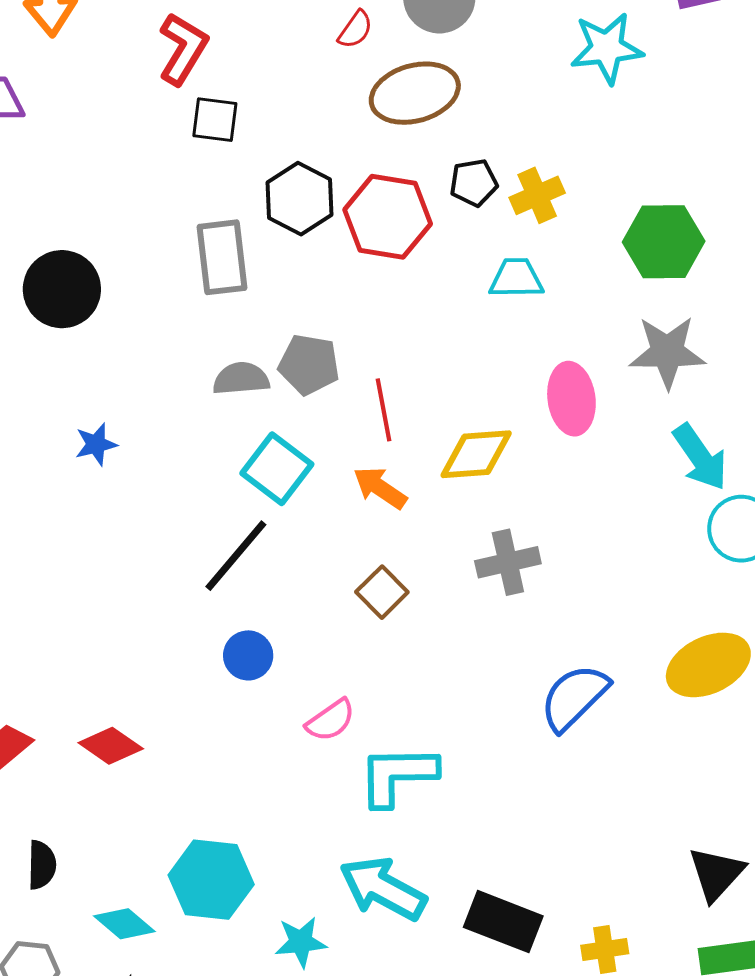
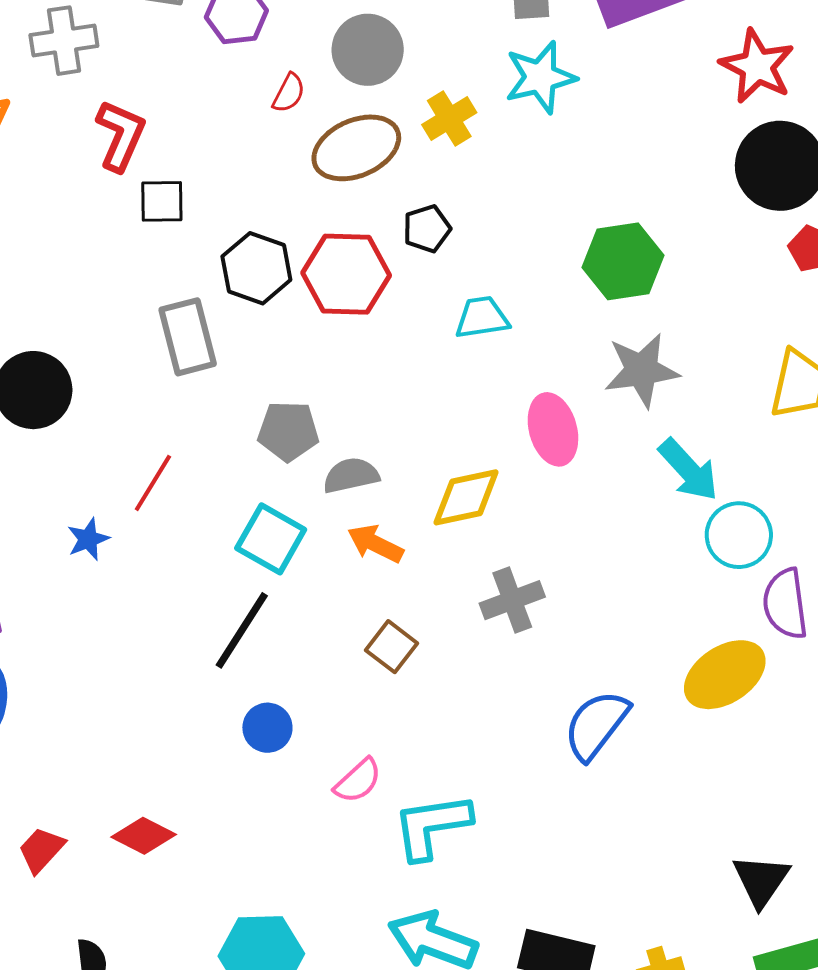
yellow cross: (537, 195) -> (449, 119), moved
gray semicircle: (241, 379) -> (351, 475), moved
red line: (383, 410) -> (153, 483), moved, turned 50

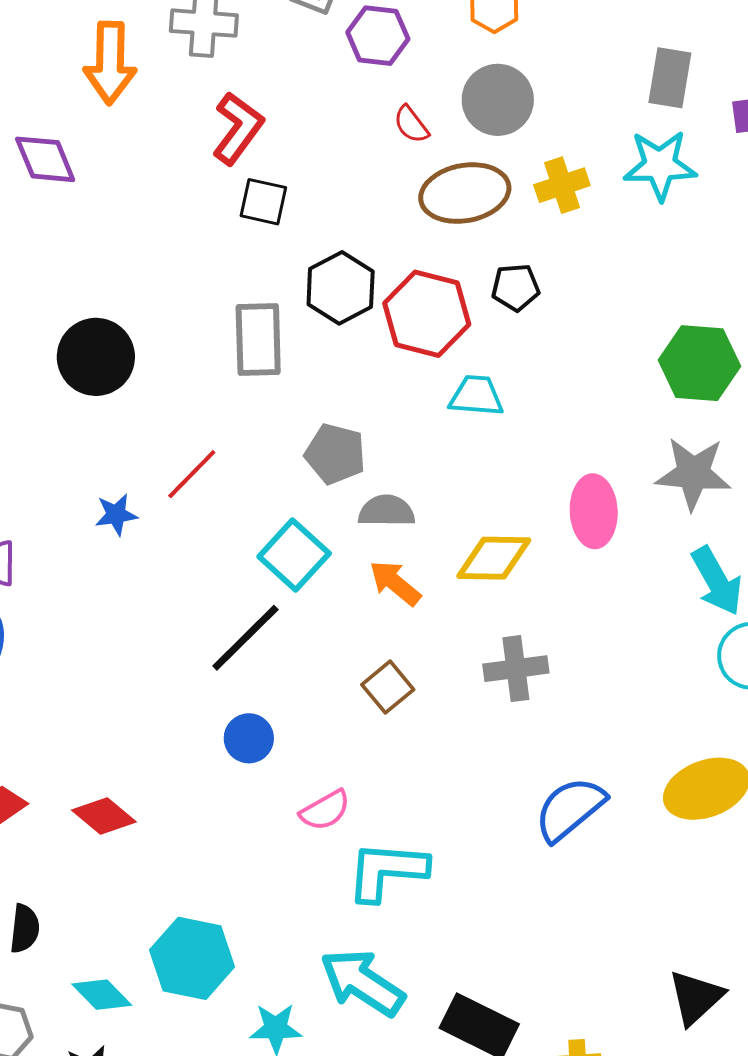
red semicircle: (289, 93) -> (411, 124), turned 102
cyan trapezoid: (482, 318) -> (476, 396), moved

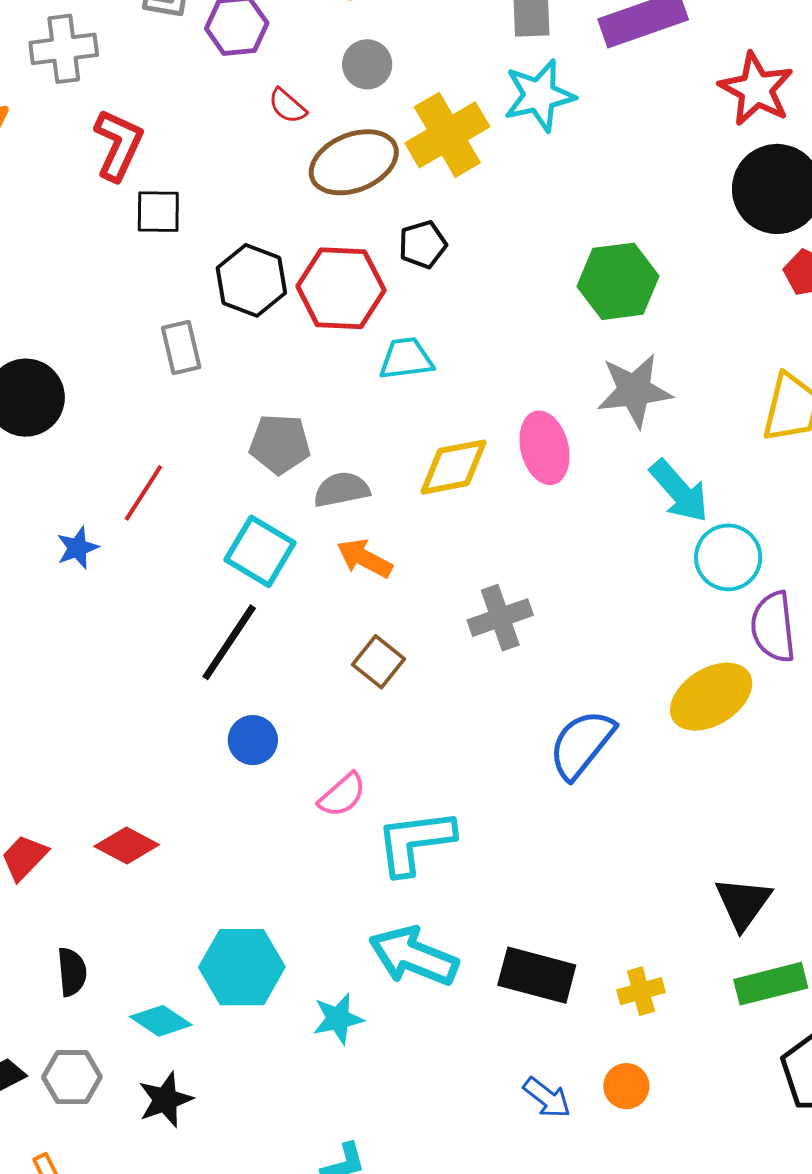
gray circle: (498, 100) -> (367, 64), size x0.7
yellow cross: (562, 185) -> (447, 135), size x1.5
gray rectangle: (258, 339) -> (181, 348), size x0.7
yellow diamond: (494, 558) -> (453, 467), moved

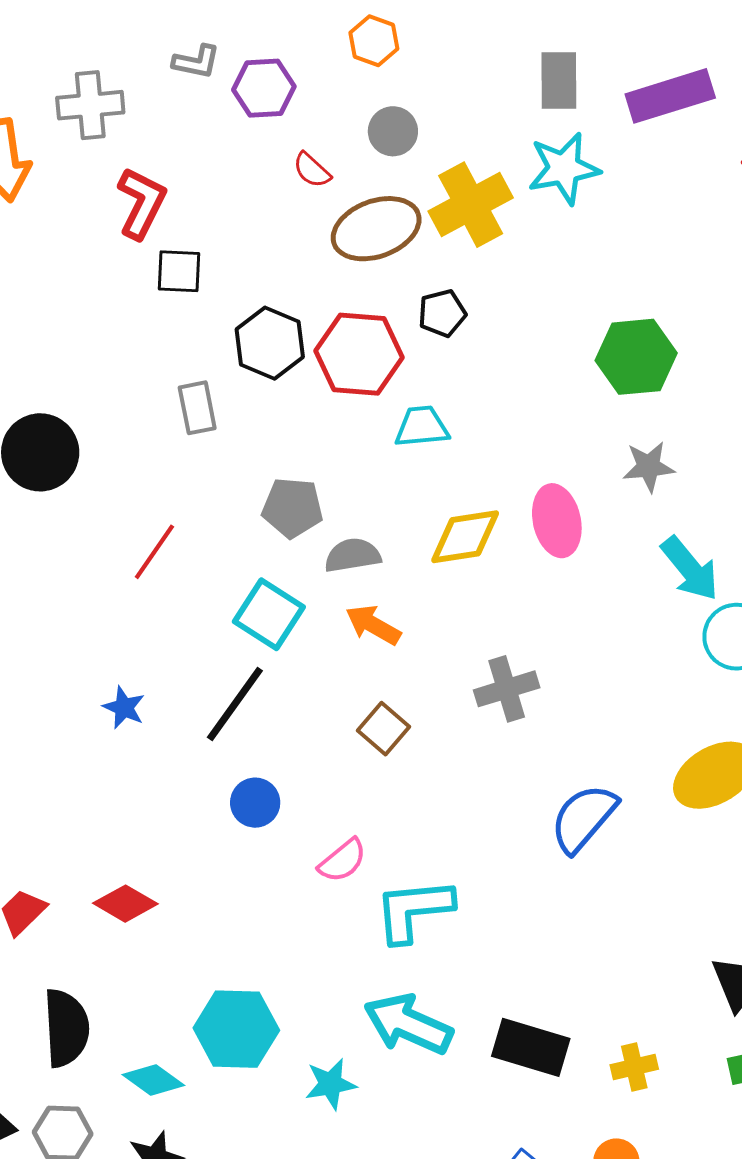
gray star: (634, 391) -> (649, 467), size x0.7
blue star: (77, 548) -> (124, 708), moved, turned -30
black semicircle: (72, 972) -> (66, 1028), size x1.6

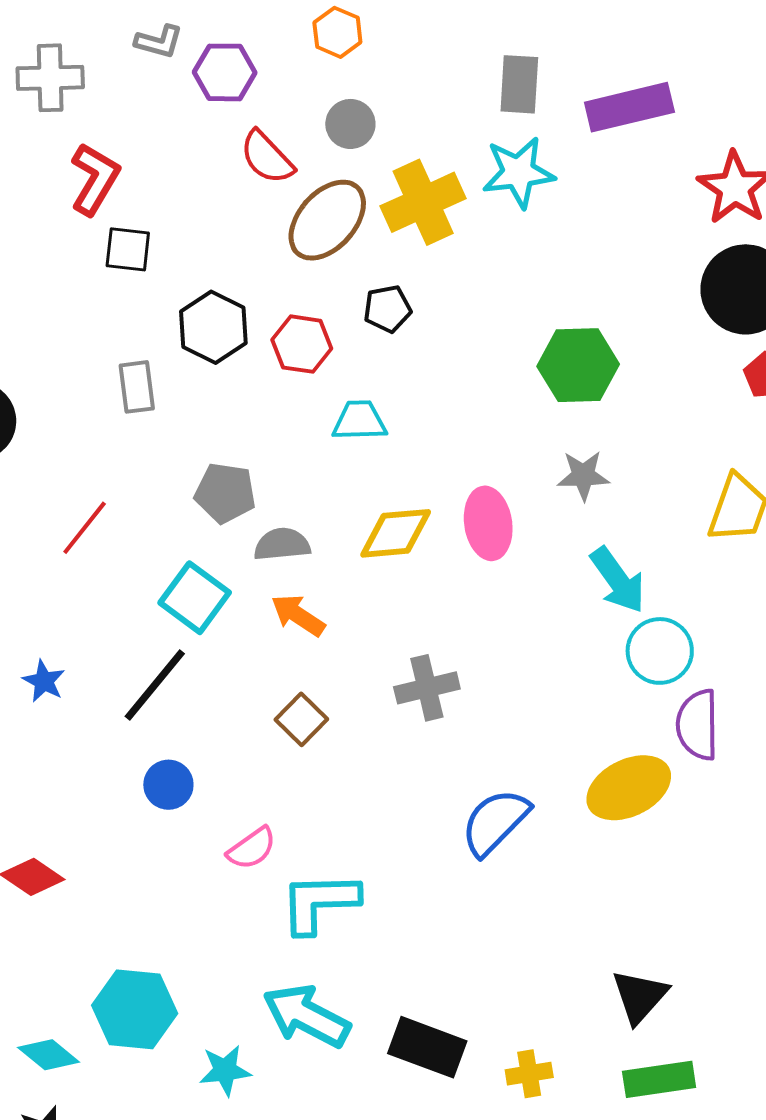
red semicircle: (312, 170) -> (267, 157), size x1.5
brown ellipse: (376, 229) -> (327, 220), turned -32
red hexagon: (359, 354) -> (302, 344), size x0.7

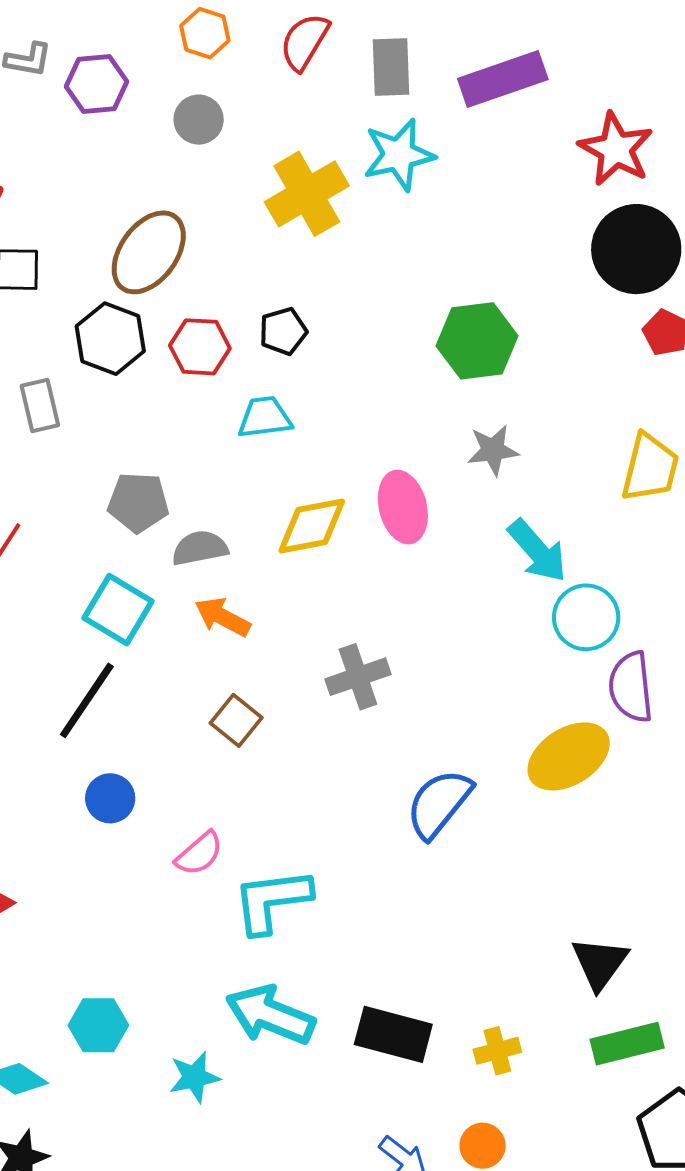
gray circle: (350, 124) -> (199, 120), moved
red semicircle: (267, 157) -> (305, 42), moved, turned 80
brown ellipse: (327, 220) -> (149, 252), moved
black pentagon: (387, 309) -> (283, 331), moved
cyan hexagon: (135, 1009) -> (98, 1025), size x0.7

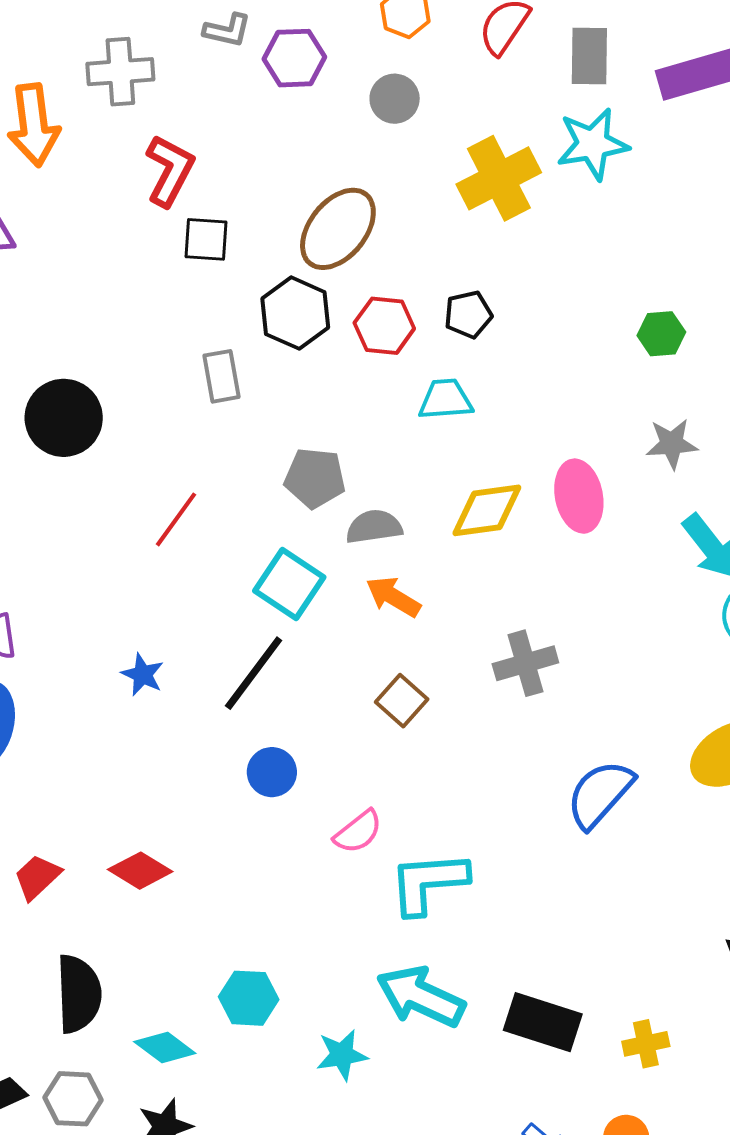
green hexagon: (477, 341) -> (661, 334), size x0.6

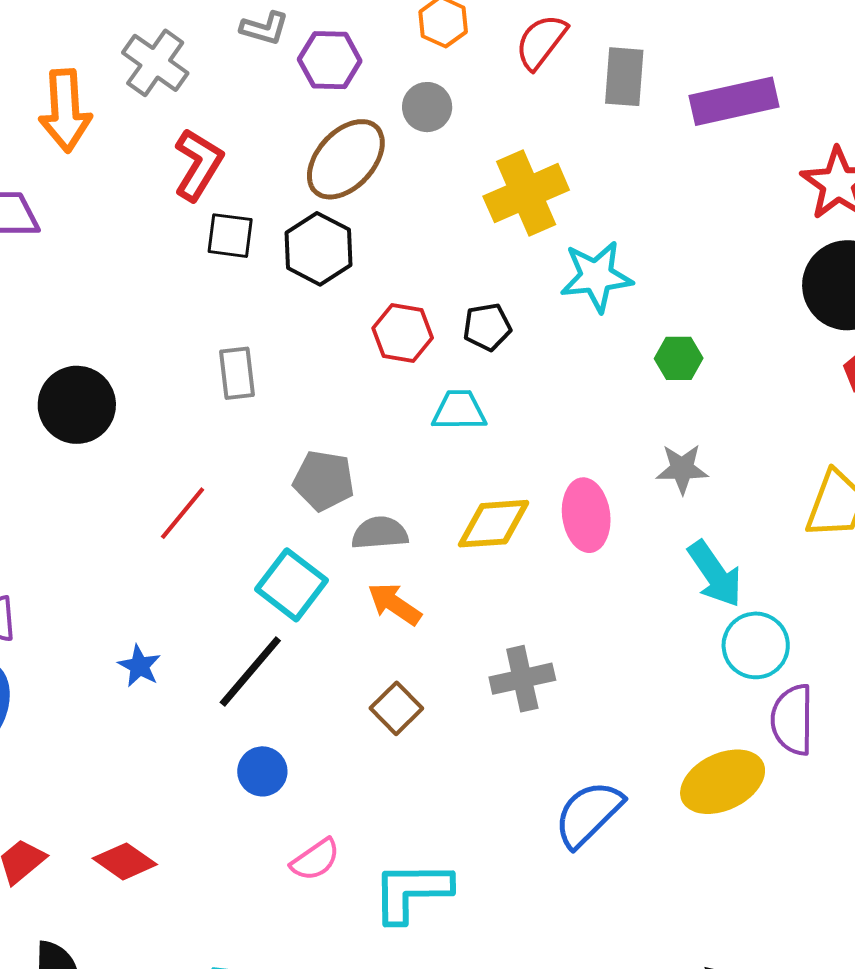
gray cross: (120, 72) -> (155, 63), turned 36
cyan star: (593, 144) -> (596, 276), moved
brown ellipse: (338, 229) -> (346, 159), moved
black hexagon: (295, 313) -> (318, 249), moved
pink semicircle: (358, 832) -> (315, 860), moved

